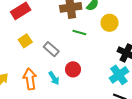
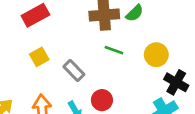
yellow circle: (109, 23) -> (156, 55), moved

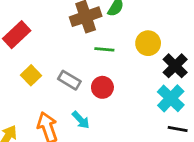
black cross: (176, 82) -> (175, 66), turned 30
red circle: (102, 100) -> (102, 87), moved

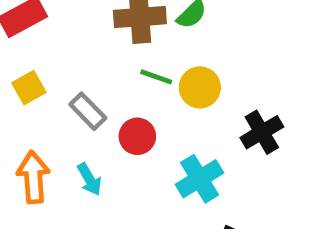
yellow circle: (148, 43) -> (200, 87), moved
cyan cross: (171, 98) -> (200, 179), moved

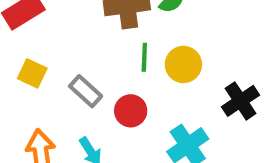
green line: (156, 77) -> (144, 57), turned 76
yellow square: (29, 88) -> (32, 73), turned -32

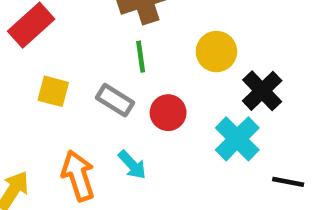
green line: (144, 57) -> (141, 57), moved
black cross: (241, 101) -> (262, 91), moved

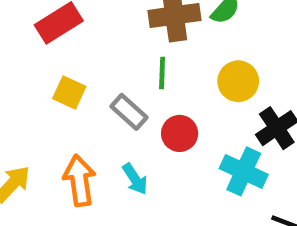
cyan cross: (237, 139) -> (244, 171), turned -30

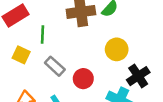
green line: (162, 73) -> (43, 35), moved

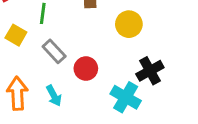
yellow circle: (117, 49) -> (129, 24), moved

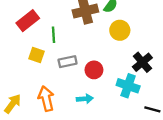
gray rectangle: (54, 51) -> (68, 62), turned -48
cyan arrow: (54, 96) -> (85, 99), moved, turned -56

